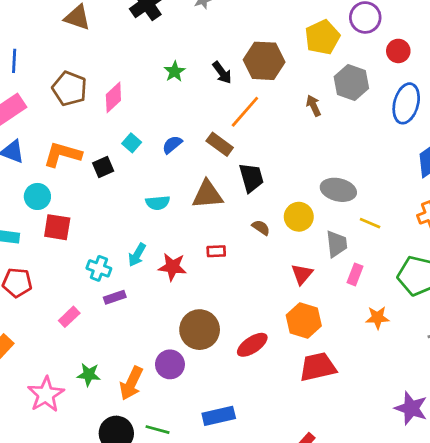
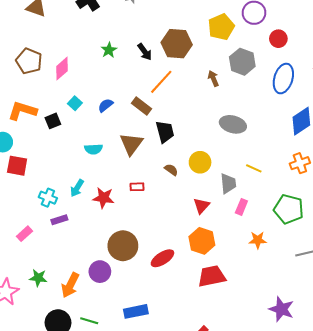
gray ellipse: (338, 190) -> (233, 124), moved
brown triangle: (207, 195) -> (131, 144), turned -50

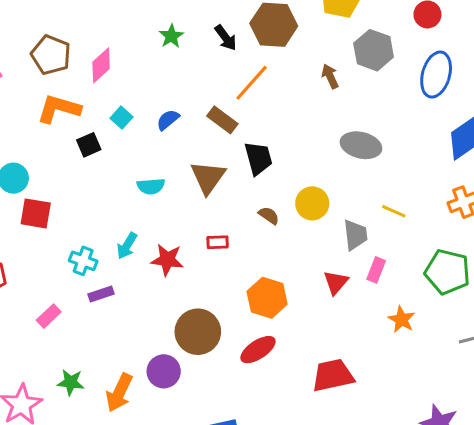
orange L-shape: (22, 111) -> (59, 109), moved
red triangle: (201, 206) -> (336, 282), moved
orange star: (258, 240) -> (401, 319), turned 30
orange hexagon: (202, 241) -> (267, 298), moved

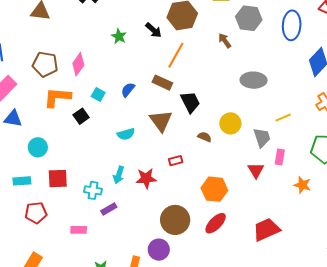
yellow line: (394, 211) -> (283, 118), turned -35
red square: (36, 213) -> (58, 179), moved
pink rectangle: (49, 316) -> (79, 230), turned 56

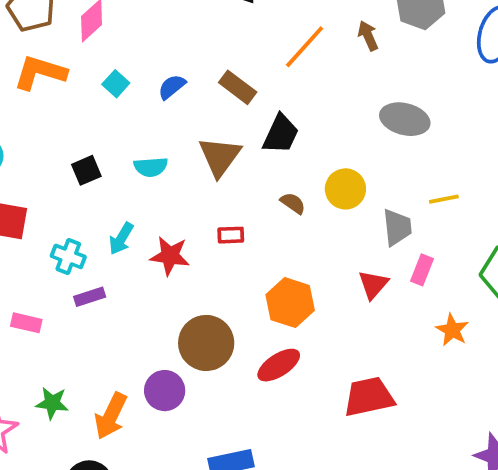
orange line: (176, 55) -> (305, 47), moved
black trapezoid: (190, 102) -> (281, 134), turned 40
black square: (81, 116) -> (86, 170), moved

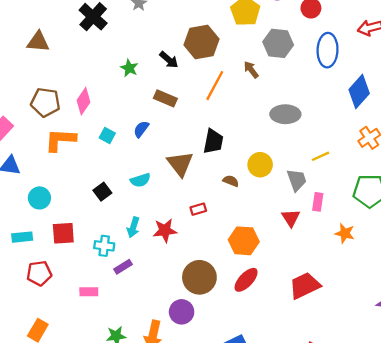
brown rectangle: (238, 87) -> (165, 98), moved

